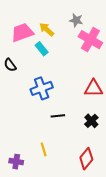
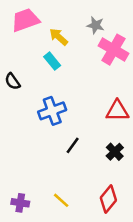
pink trapezoid: (22, 32) -> (25, 20), moved
black line: (58, 116) -> (73, 145), turned -48
yellow line: (44, 149) -> (61, 200), moved, turned -32

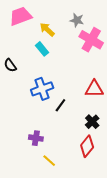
black line: (73, 145) -> (60, 105), moved
red diamond: (108, 199) -> (87, 146), moved
purple cross: (20, 203) -> (36, 138), moved

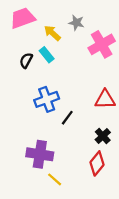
gray star: (77, 20) -> (76, 23), moved
pink cross: (91, 40) -> (102, 44), turned 30
black semicircle: (10, 65) -> (26, 60), moved, turned 64
purple cross: (36, 138) -> (40, 154), size x1.6

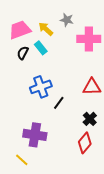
pink trapezoid: (23, 18) -> (20, 30), moved
pink cross: (102, 44) -> (89, 39), turned 30
yellow line: (55, 179) -> (22, 160), moved

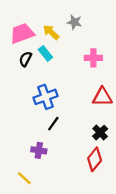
pink cross: (89, 39) -> (93, 58), moved, size x0.7
black line: (59, 103) -> (53, 124), moved
purple cross: (35, 135) -> (39, 150), size x0.6

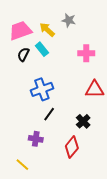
black cross: (100, 133) -> (83, 121), moved
red diamond: (95, 159) -> (72, 147), moved

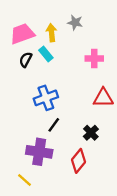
yellow arrow: (47, 30) -> (52, 33), turned 42
purple cross: (36, 139) -> (39, 152), size x1.6

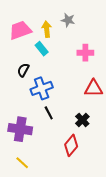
black semicircle: (26, 60) -> (23, 70), moved
black line: (54, 125) -> (49, 113), turned -64
purple cross: (39, 152) -> (20, 129), moved

